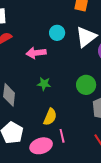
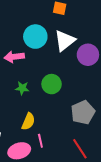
cyan circle: (57, 33) -> (35, 37), size x1.5
green circle: (86, 85) -> (52, 84), moved

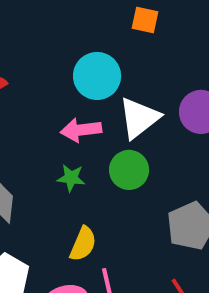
white triangle: (65, 41) -> (139, 118), moved
pink arrow: (14, 57) -> (81, 130), moved

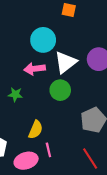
green star: (71, 178) -> (15, 94), moved

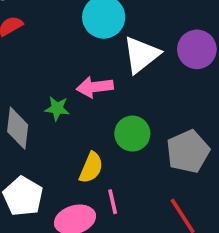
pink arrow: (35, 69) -> (95, 87), moved
green circle: (60, 90) -> (132, 134), moved

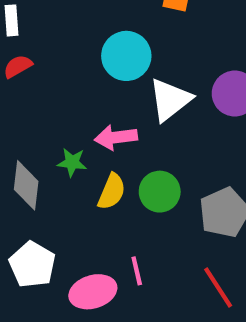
yellow semicircle: (91, 168) -> (112, 192), moved

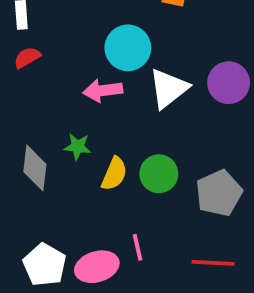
pink arrow: (116, 137) -> (103, 90), moved
white pentagon: (32, 265) -> (45, 265), moved
red line: (218, 288) -> (213, 263), turned -54

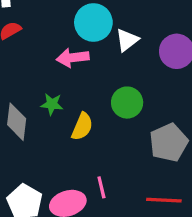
white triangle: (169, 89) -> (127, 40), moved, size x0.7
green circle: (159, 174) -> (127, 103), moved

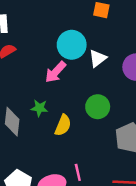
pink arrow: (73, 58) -> (56, 72), turned -40

